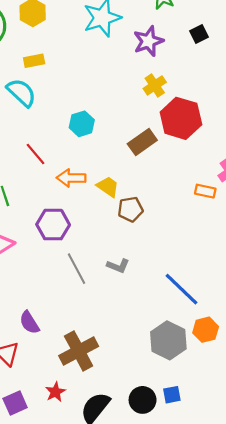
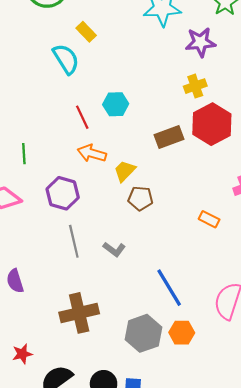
yellow rectangle: (34, 61) -> (86, 32), turned 42
red line: (36, 154) -> (82, 117), moved
yellow trapezoid: (108, 187) -> (125, 171), turned -95
orange rectangle: (205, 191) -> (209, 219), moved
brown cross: (79, 351) -> (79, 313), moved

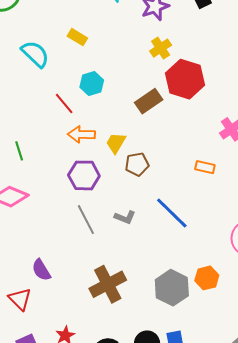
yellow rectangle: (86, 32) -> (77, 37), moved
purple hexagon: (63, 193) -> (84, 175), moved
blue line: (169, 288) -> (172, 213), moved

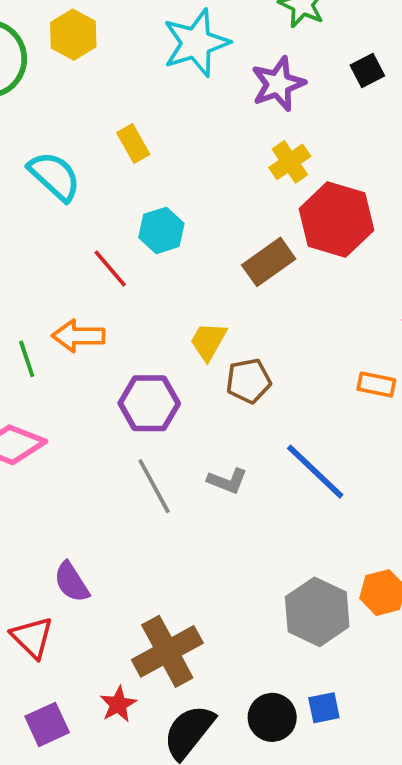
yellow rectangle: (77, 37) -> (133, 143), turned 30
orange arrow: (81, 134) -> (78, 336), moved
brown cross: (108, 284) -> (167, 651), moved

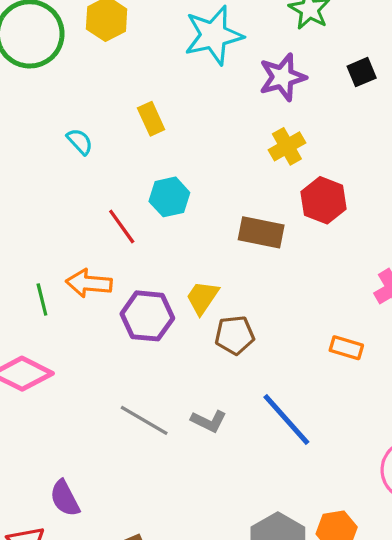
cyan semicircle: (54, 176) -> (80, 142), size x0.6
red hexagon: (336, 220) -> (324, 200), size x0.7
brown rectangle: (269, 262) -> (261, 232), turned 42
purple hexagon: (149, 403) -> (147, 316), moved
gray line: (154, 486) -> (144, 420), turned -36

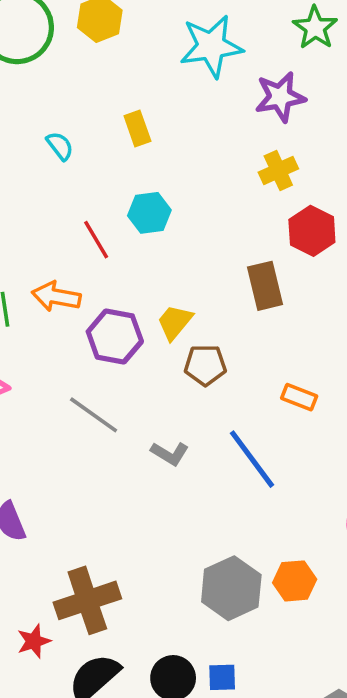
brown rectangle: (261, 232) -> (265, 286), moved, turned 60
orange rectangle: (346, 348) -> (299, 397), moved
gray line: (144, 420) -> (94, 415), moved

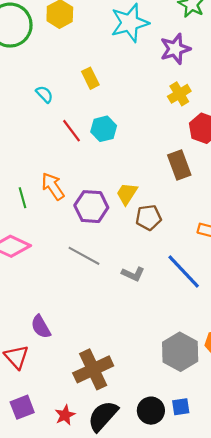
red line: (96, 240) -> (71, 131), moved
orange arrow: (56, 297) -> (53, 186), turned 52
red star: (34, 641) -> (65, 415), moved

